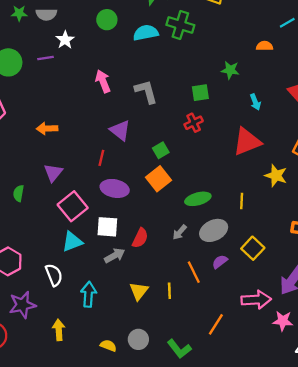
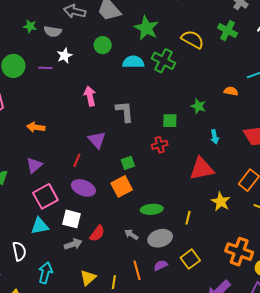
gray arrow: (180, 232) -> (131, 235), turned 72

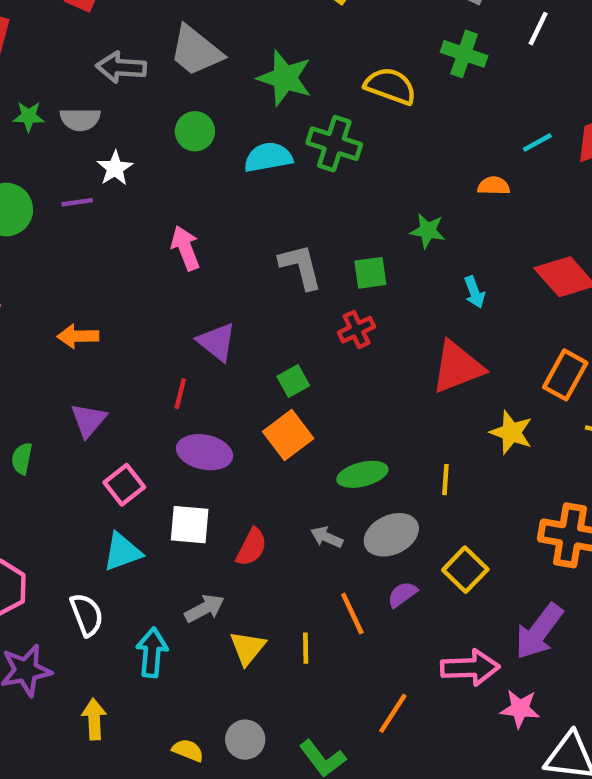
gray L-shape: (125, 111) -> (301, 267), moved
pink square: (45, 196) -> (124, 485), size x0.7
gray arrow: (73, 244) -> (205, 608), moved

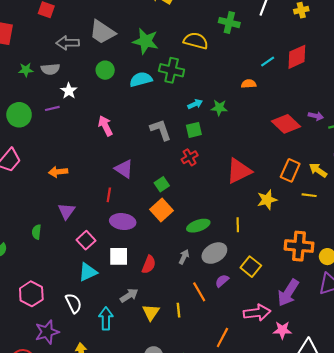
cyan arrow: (474, 292) -> (195, 104), moved, turned -88
yellow star: (511, 432) -> (267, 200), turned -30
gray arrow: (327, 537) -> (184, 257), turned 96

